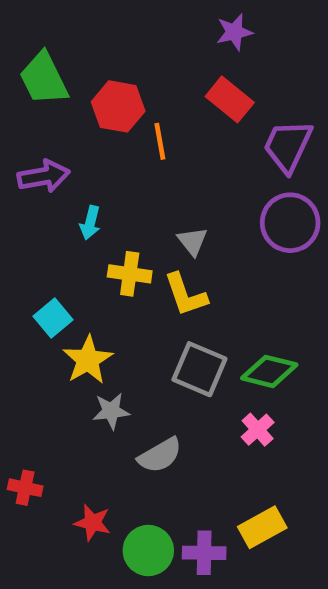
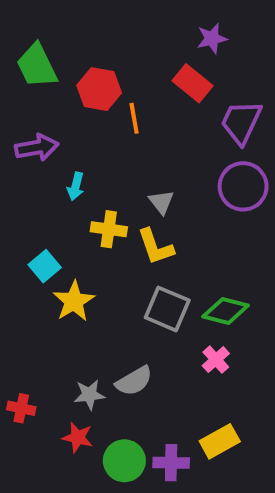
purple star: (234, 32) -> (212, 38), moved
gray star: (111, 411) -> (89, 395), moved

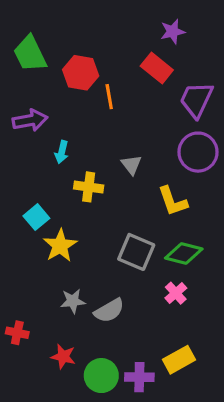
yellow L-shape: (156, 247) -> (173, 201), moved
gray star: (89, 395) -> (73, 301), moved

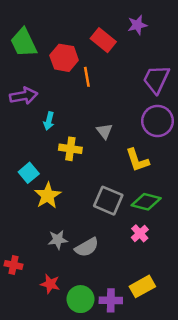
red rectangle: (157, 68) -> (103, 40), moved

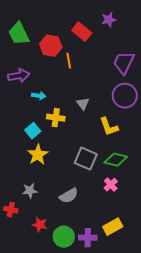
cyan arrow: (49, 121) -> (39, 96), turned -96
cyan square: (29, 173) -> (33, 131), moved
gray star: (58, 240) -> (30, 191), moved

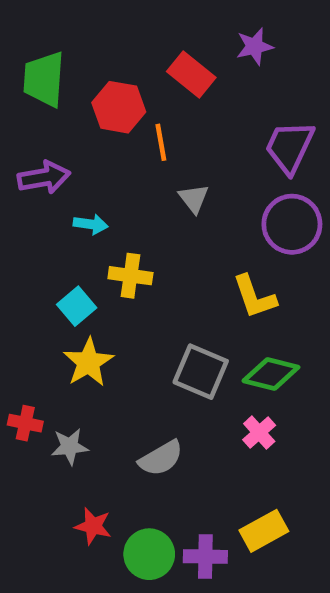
green trapezoid: (19, 34) -> (44, 79), turned 30
gray triangle: (83, 104) -> (194, 198), moved
red cross: (11, 210) -> (25, 423), moved

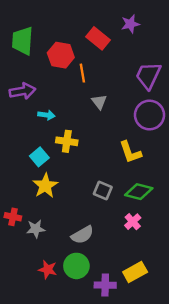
gray square: (201, 372) -> (103, 190), size x0.7
green circle: (149, 554) -> (76, 266), moved

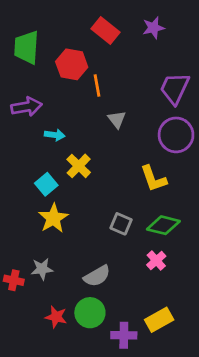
red rectangle: (98, 38) -> (105, 31), moved
yellow cross: (67, 141) -> (79, 166), turned 36
red cross: (13, 217) -> (14, 280), moved

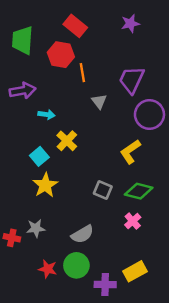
red rectangle: (105, 31) -> (75, 26), moved
purple trapezoid: (175, 88) -> (131, 80), moved
yellow L-shape: (153, 179) -> (130, 152), turned 75

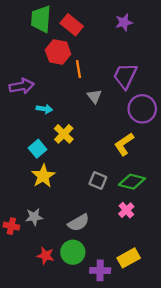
green trapezoid: (23, 40) -> (41, 19), moved

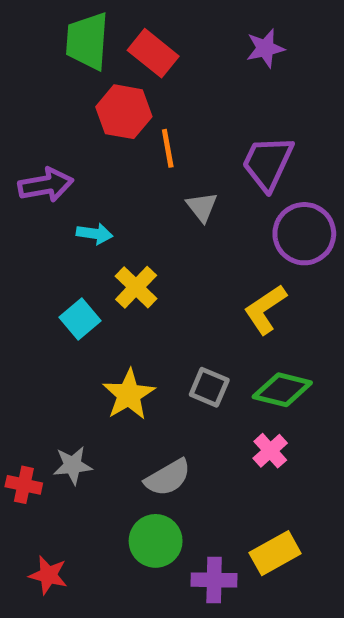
yellow star: (43, 176) -> (129, 395), moved
red star: (46, 256) -> (48, 575), moved

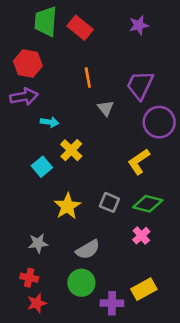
red hexagon: (124, 112) -> (28, 63), moved
red cross: (24, 485) -> (29, 278), moved
red star: (48, 575) -> (37, 303), moved, turned -30

